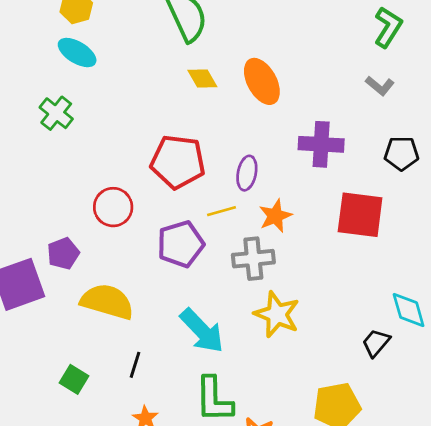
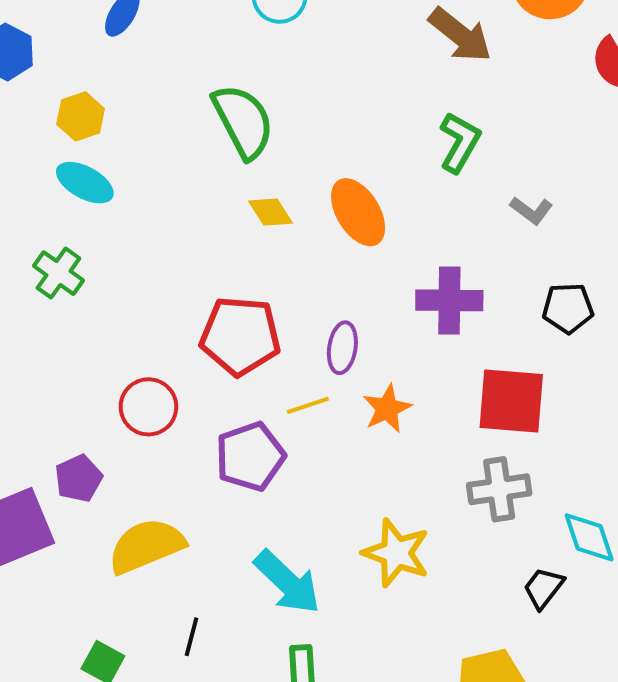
green L-shape: (388, 27) -> (460, 142), moved
gray cross: (253, 259) -> (499, 489), moved
yellow semicircle: (107, 302) -> (146, 546), turned -36

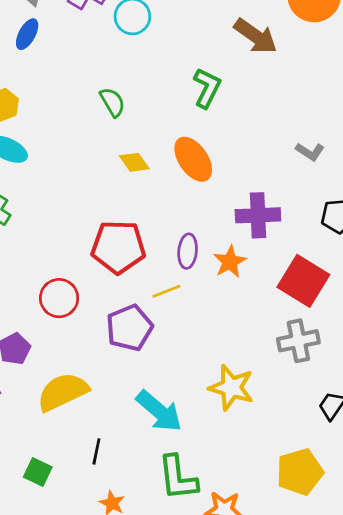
green semicircle: (243, 121) -> (112, 102), size x0.6
green L-shape: (460, 142) -> (207, 88), moved
red square: (511, 401) -> (303, 281), turned 30
orange star: (387, 409) -> (230, 262), moved

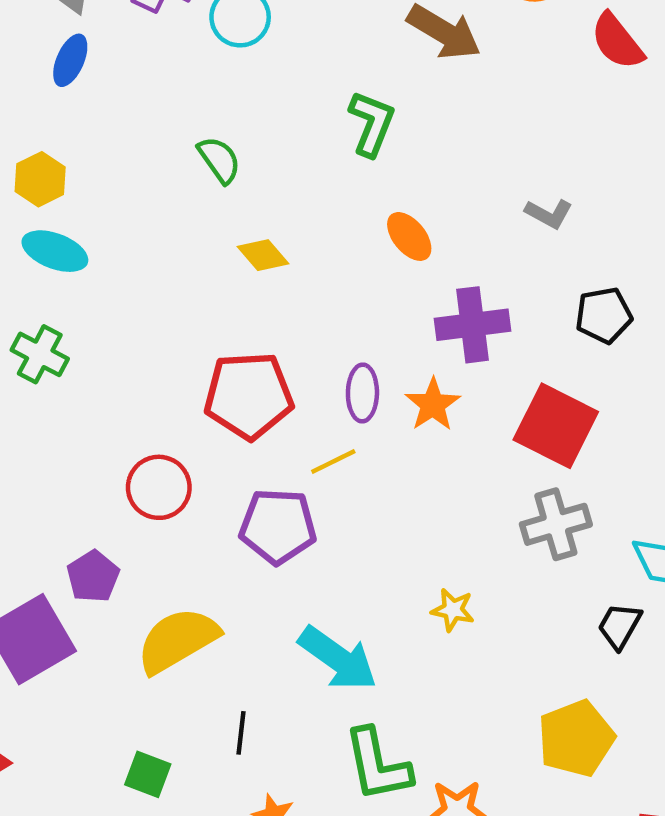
orange ellipse: (193, 159) -> (409, 236), moved, size x0.7
purple pentagon: (129, 328) -> (278, 526), turned 30
yellow star: (231, 388) -> (453, 610), size x0.6

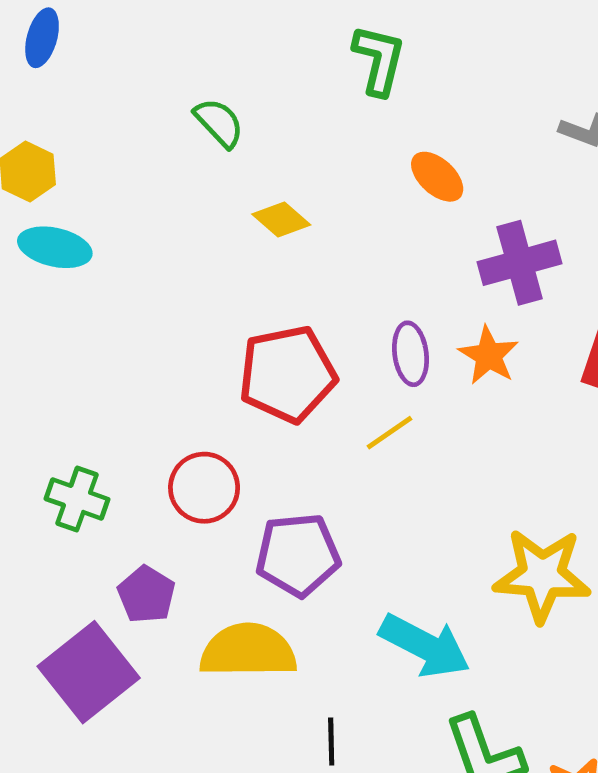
green cross: (40, 354) -> (77, 499), moved
purple pentagon: (278, 526) -> (298, 555), moved
yellow star: (453, 610) -> (542, 575), size x2.0
yellow semicircle: (178, 640) -> (248, 651), turned 38

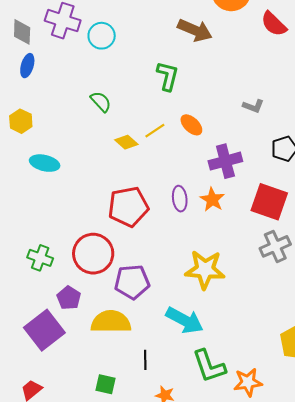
cyan ellipse: (55, 247) -> (45, 163), moved
yellow line: (390, 433) -> (155, 131), moved
red circle: (204, 488) -> (93, 254), size x1.4
yellow star: (542, 575) -> (205, 270), moved

